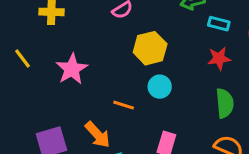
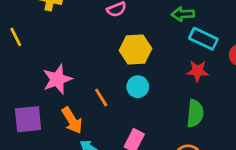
cyan rectangle: (219, 24) -> (203, 39), size x1.4
pink star: (72, 69) -> (57, 79), moved
orange line: (124, 105) -> (101, 98), turned 30

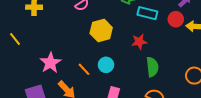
red star: (198, 71) -> (139, 42), moved
cyan circle: (138, 87) -> (106, 65), moved

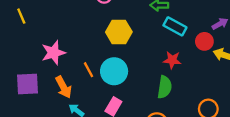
red star: (139, 42) -> (172, 60), moved
cyan circle: (106, 65) -> (114, 71), size x1.5

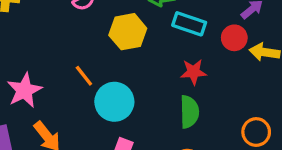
yellow hexagon: (119, 32) -> (128, 32), moved
orange line: (88, 70) -> (84, 76), moved

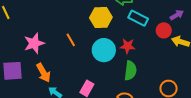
red star: (193, 72) -> (128, 46), moved
cyan circle: (114, 102) -> (104, 50), moved

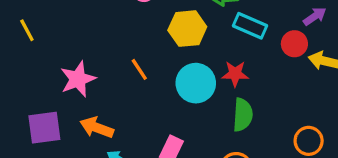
orange arrow: (43, 73) -> (97, 128), turned 144

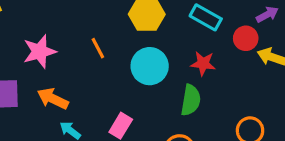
red star: (235, 74) -> (203, 64), moved

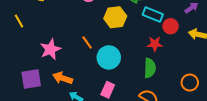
red circle: (246, 38) -> (171, 26), moved
cyan circle: (150, 66) -> (109, 57), moved

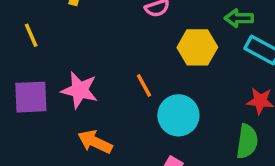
pink star: (50, 49) -> (80, 90), turned 30
purple square: (31, 79) -> (31, 97), moved

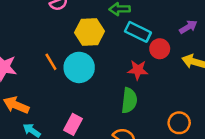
cyan circle: (178, 115) -> (79, 67), moved

